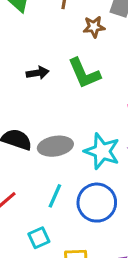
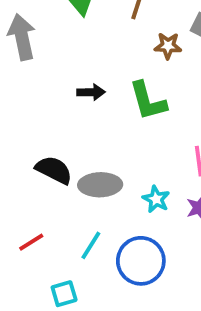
cyan star: (102, 151) -> (156, 199), size x0.6

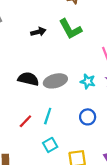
cyan line: (91, 245) -> (48, 116), moved
blue circle: (141, 261) -> (88, 117), size x0.6

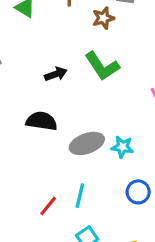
black semicircle: (28, 79) -> (42, 121), moved
cyan star: (88, 81) -> (122, 147), moved

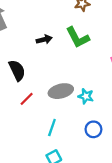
black semicircle: (42, 121) -> (17, 70), moved, turned 50
red line: (48, 206) -> (27, 99), moved

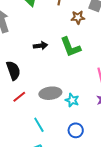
cyan line: (52, 127) -> (39, 125), turned -56

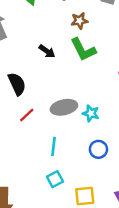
brown star: (78, 17) -> (79, 21), moved
black arrow: (41, 46) -> (47, 51), turned 48
cyan line: (39, 125) -> (54, 146), turned 42

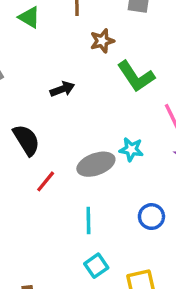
green L-shape: (83, 50) -> (136, 76), moved
black arrow: (47, 51) -> (62, 89), turned -49
cyan star: (91, 113) -> (131, 149), moved

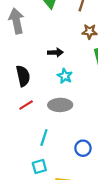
cyan star: (131, 149) -> (65, 76), moved

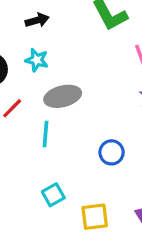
cyan star: (65, 76) -> (37, 60), moved
cyan line: (44, 138) -> (45, 134), moved

